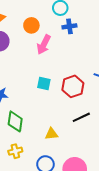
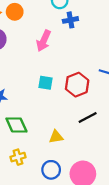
orange circle: (31, 25) -> (15, 12), moved
green diamond: (15, 121) -> (16, 125), turned -30

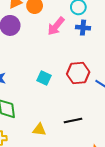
pink arrow: (44, 41) -> (56, 26), moved
red hexagon: (77, 85) -> (78, 73), moved

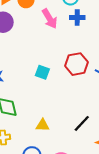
pink arrow: (56, 26) -> (50, 19), turned -66
black line: (73, 120) -> (82, 123), moved, turned -30

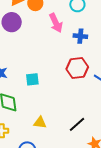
blue cross: (77, 18) -> (80, 36), moved
cyan square: (42, 72) -> (32, 79), moved, turned -32

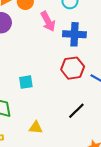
blue cross: (80, 36) -> (74, 34), size x1.5
black line: (77, 124) -> (76, 111), moved

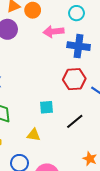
pink arrow: (48, 21) -> (53, 31), turned 108
cyan square: (26, 82) -> (46, 107), moved

